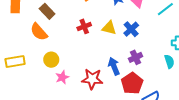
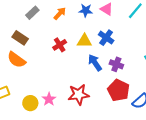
purple cross: (136, 57) -> (116, 64), turned -32
yellow circle: (51, 60) -> (30, 103), moved
blue arrow: (114, 66) -> (95, 63), moved

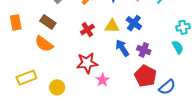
red star: (79, 95) -> (87, 63), moved
pink star: (49, 99) -> (103, 80), moved

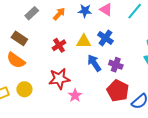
yellow circle: (57, 87) -> (24, 89), moved

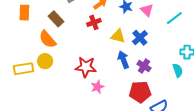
red cross: (59, 45) -> (94, 22), moved
yellow circle: (24, 89) -> (45, 61), moved
red pentagon: (118, 91) -> (140, 92), turned 30

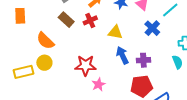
brown rectangle: (56, 19) -> (66, 20), moved
blue cross: (140, 38) -> (152, 28), moved
purple cross: (144, 66) -> (143, 60), turned -32

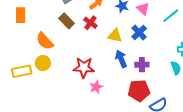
red cross: (90, 20) -> (90, 23), turned -32
blue cross: (152, 28) -> (139, 33), moved

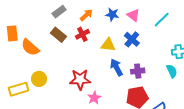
red cross: (90, 23) -> (82, 34), turned 32
orange semicircle: (45, 41) -> (30, 47), moved

